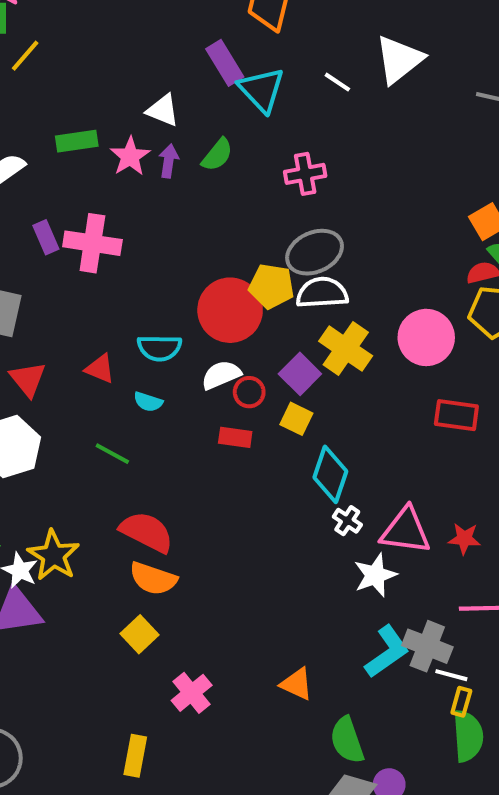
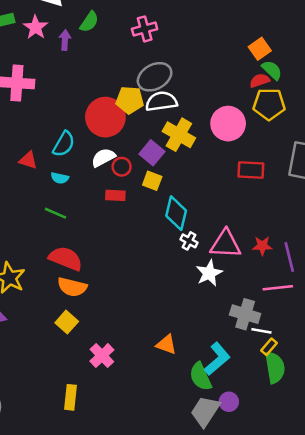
purple arrow: (169, 161) -> (65, 40), moved
cyan semicircle: (159, 348) -> (64, 144), turned -56
green line: (112, 454) -> (55, 213), moved
cyan L-shape: (387, 652) -> (217, 359), moved
yellow rectangle: (461, 702) -> (269, 347), turned 30

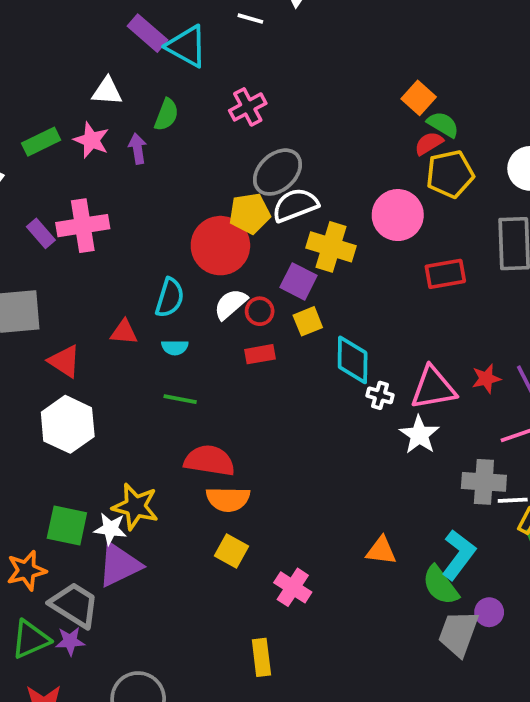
yellow square: (152, 181) -> (308, 321), turned -30

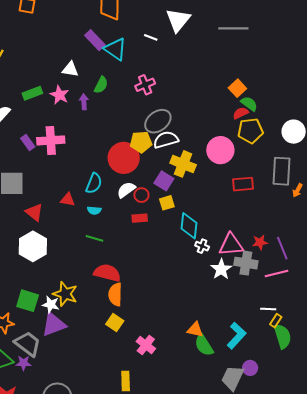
gray cross: (484, 482) -> (246, 263), moved
orange semicircle: (228, 499) -> (115, 294), turned 85
green semicircle: (440, 585) -> (204, 345), moved

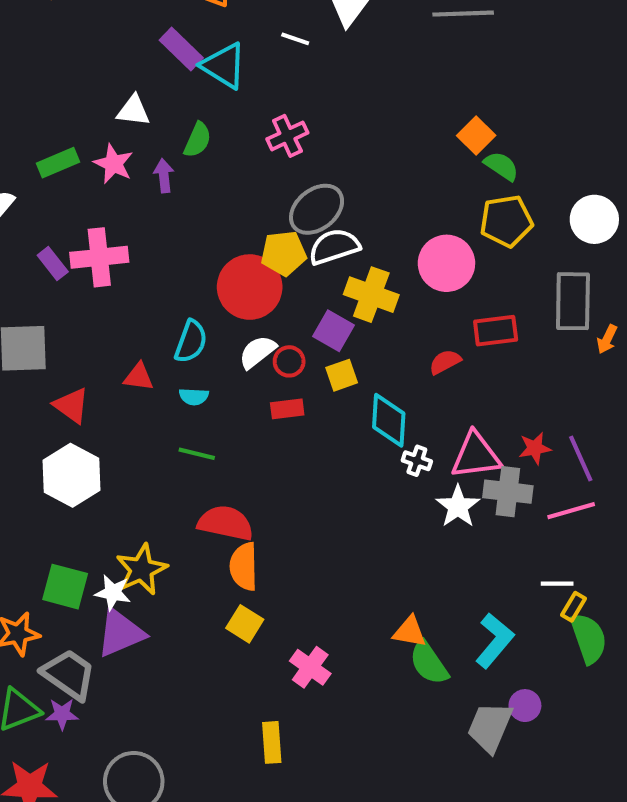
red semicircle: (241, 113) -> (445, 362), moved
yellow star: (65, 294) -> (141, 569), turned 30

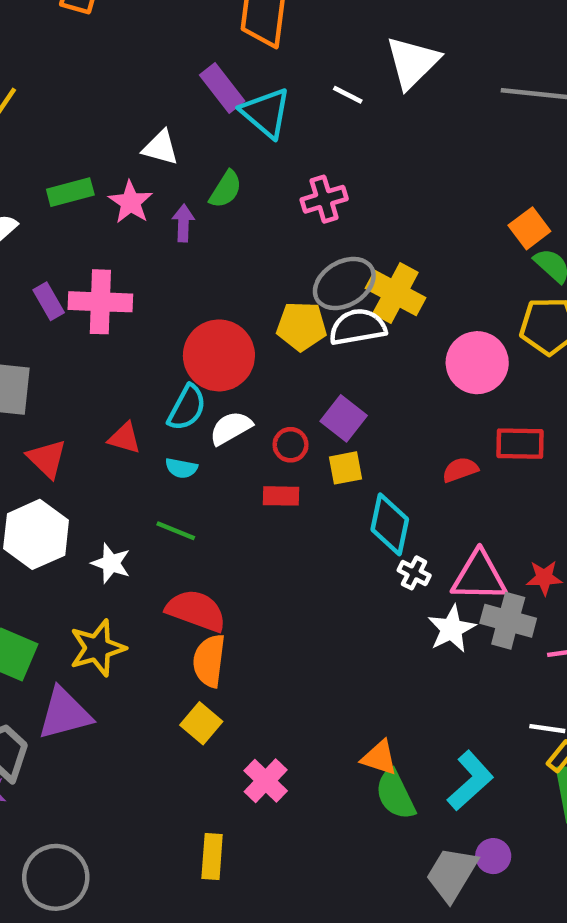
red circle: (250, 287) -> (219, 355), moved
yellow cross: (371, 295) -> (395, 293), moved
white semicircle: (257, 352) -> (231, 428), moved
white star: (113, 593) -> (111, 563), moved

